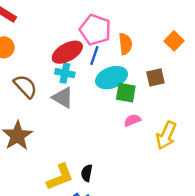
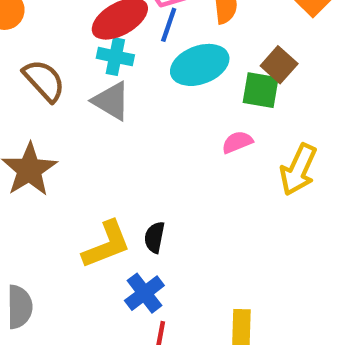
brown square: (155, 77) -> (279, 65), turned -36
green square: (126, 93) -> (261, 90), moved

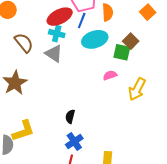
yellow L-shape: (106, 245) -> (23, 131), moved
blue cross: (144, 293) -> (74, 141), moved

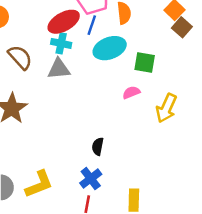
brown square: (131, 41) -> (182, 27), moved
gray triangle: (54, 54) -> (59, 69), turned -36
black semicircle: (70, 117) -> (98, 146), moved
yellow L-shape: (23, 131) -> (39, 184), moved

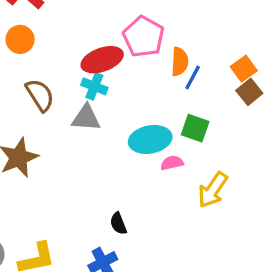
blue line: (92, 25) -> (193, 78), moved
cyan ellipse: (110, 48) -> (150, 139), moved
black semicircle: (98, 146) -> (118, 224), turned -42

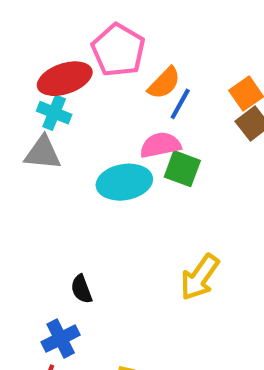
orange semicircle: (180, 62) -> (164, 83), turned 40
pink semicircle: (172, 163) -> (160, 145), moved, size x1.4
yellow arrow: (213, 190) -> (200, 277), moved

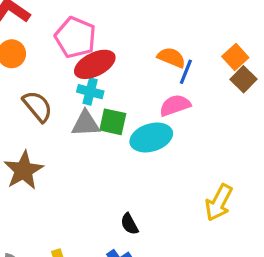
pink pentagon: (118, 50) -> (75, 37), moved
orange semicircle: (164, 83) -> (171, 57), turned -104
green square: (182, 169) -> (113, 122), moved

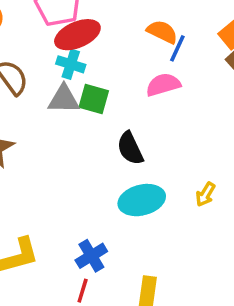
cyan ellipse: (151, 138) -> (142, 200), moved
yellow arrow: (219, 203) -> (205, 194), size x0.6
black semicircle: (129, 224) -> (130, 148), moved, size x1.4

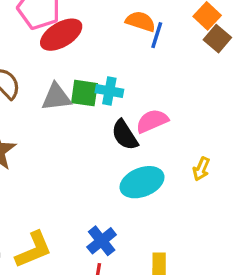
cyan cross: (71, 64) -> (109, 91), moved
pink semicircle: (163, 85) -> (152, 121), moved

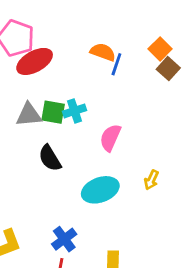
cyan cross: (109, 91) -> (74, 111), turned -30
pink semicircle: (152, 121) -> (110, 138), turned -44
black semicircle: (125, 135) -> (50, 158), moved

